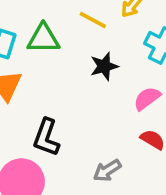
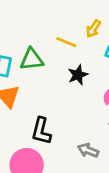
gray arrow: (107, 171) -> (88, 150), turned 60

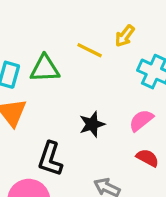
black star: (78, 75) -> (92, 124), moved

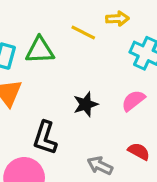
yellow arrow: (125, 36) -> (117, 19), turned -130
red semicircle: (147, 158) -> (139, 151), moved

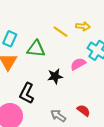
green triangle: (40, 50) -> (36, 49), moved
pink semicircle: (133, 101) -> (78, 64), moved

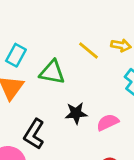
pink semicircle: (78, 64) -> (108, 122), moved

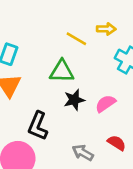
green triangle: (52, 72) -> (62, 71), moved

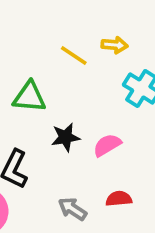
green triangle: (62, 71) -> (29, 97), moved
red semicircle: (117, 143) -> (119, 199), turned -42

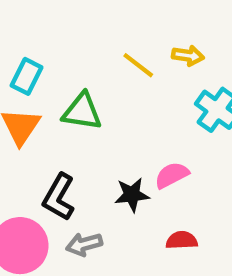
black star: (66, 137) -> (132, 195), moved
gray arrow: (72, 209) -> (84, 244), moved, turned -52

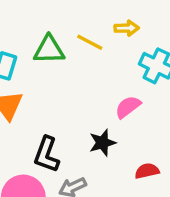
green triangle: (82, 112) -> (49, 50), moved
pink semicircle: (172, 175) -> (128, 107), moved

